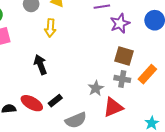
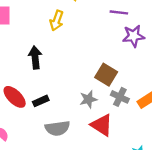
brown square: (124, 56) -> (106, 75), moved
red triangle: (113, 107) -> (102, 125), turned 40

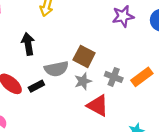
brown square: (106, 75) -> (84, 56), moved
gray semicircle: (57, 128) -> (56, 69), moved

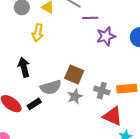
orange rectangle: (142, 77) -> (127, 89), turned 36
red triangle: (98, 106) -> (113, 116), moved

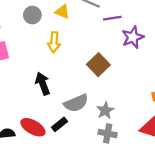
brown square: (74, 74) -> (98, 65), moved, turned 30
gray cross: (102, 91) -> (108, 133), moved

